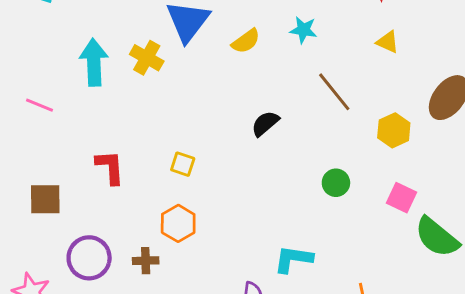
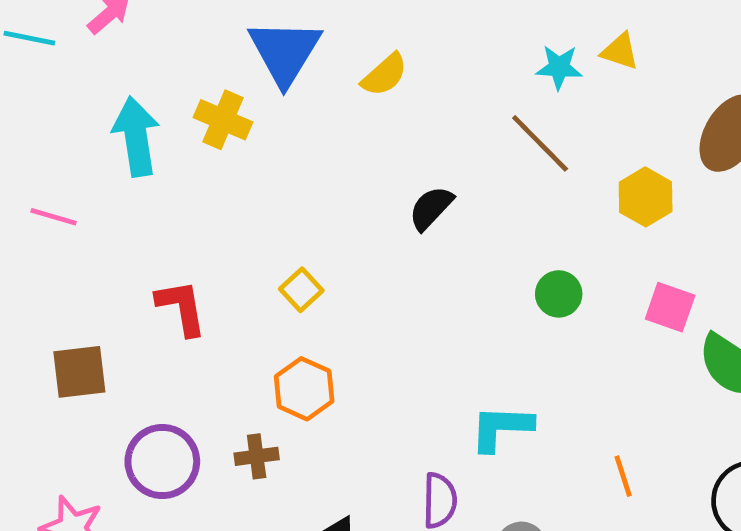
cyan star: (303, 30) -> (559, 67), moved
yellow square: (183, 164) -> (301, 290), turned 35

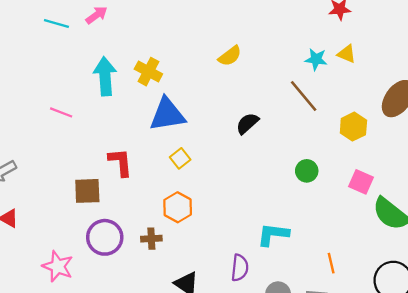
blue triangle: (285, 52) -> (167, 115), moved, turned 45
brown square: (79, 372) -> (87, 191), moved

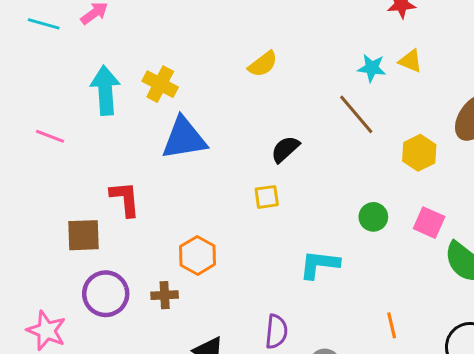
yellow square: (180, 158) -> (267, 197), moved, turned 30
green circle: (307, 171) -> (373, 217), moved
cyan L-shape: (273, 234) -> (319, 264), moved

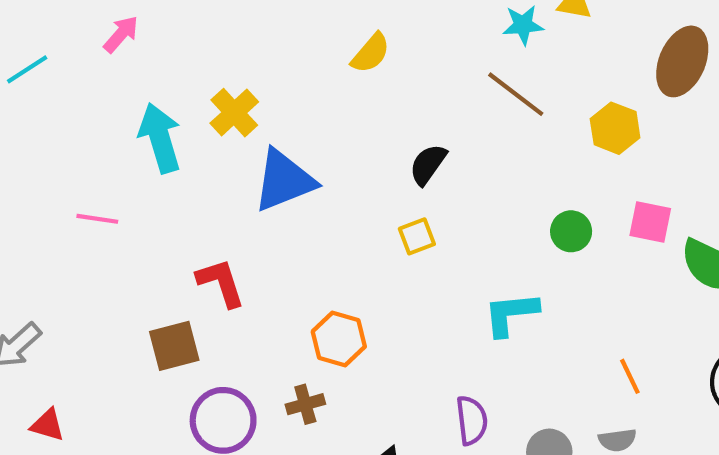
cyan line: (44, 24) -> (27, 69), moved, turned -36
yellow cross: (160, 84) -> (234, 113), turned 32

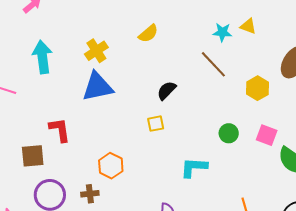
yellow cross: (234, 113) -> (96, 51), moved

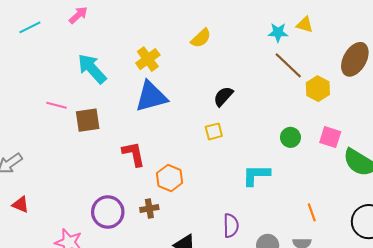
cyan arrow: (42, 57) -> (92, 69), turned -32
brown line: (213, 64) -> (288, 65), moved
red L-shape: (60, 130) -> (134, 154), moved
brown square: (33, 156) -> (88, 120), moved

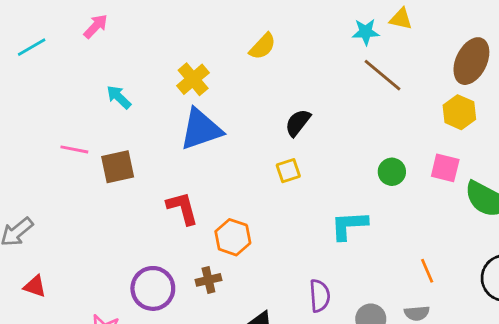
cyan arrow: (92, 69) -> (119, 97), size x0.6
yellow hexagon: (318, 89) -> (459, 112), moved

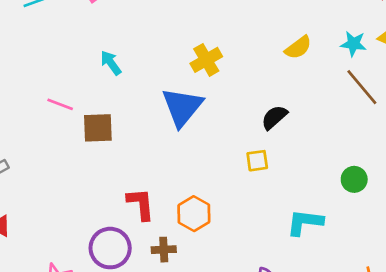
yellow semicircle: (263, 46) -> (298, 47), moved
yellow cross: (193, 79) -> (206, 60), moved
blue triangle: (201, 129) -> (182, 107), turned -42
red L-shape: (182, 208) -> (141, 204), moved

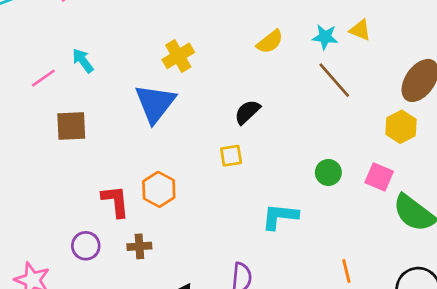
pink line: (60, 104) -> (43, 78), moved, turned -55
orange hexagon: (194, 214) -> (159, 189), moved
purple circle: (110, 248) -> (86, 246), size x0.7

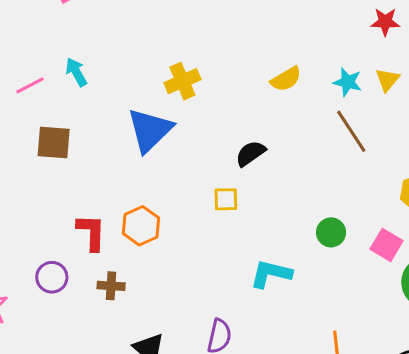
yellow triangle: (360, 30) -> (387, 80), turned 40

